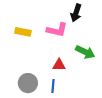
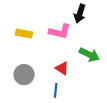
red triangle: (59, 65) -> (62, 68), turned 32
gray circle: (28, 83) -> (24, 75), moved

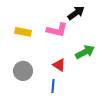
black arrow: (80, 14) -> (76, 13), turned -144
green arrow: (89, 55) -> (85, 52), turned -54

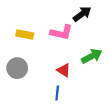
gray circle: (23, 71) -> (17, 68), moved

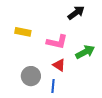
pink L-shape: (61, 32) -> (57, 42), moved
gray circle: (17, 68) -> (31, 76), moved

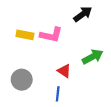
pink L-shape: (57, 42) -> (51, 35), moved
gray circle: (31, 76) -> (22, 80), moved

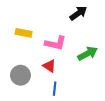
pink L-shape: (51, 35) -> (56, 43), moved
red triangle: (64, 71) -> (49, 66), moved

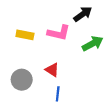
pink L-shape: (56, 43) -> (59, 33), moved
green arrow: (88, 54) -> (93, 44), moved

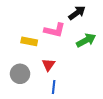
yellow rectangle: (25, 35) -> (29, 41), moved
red triangle: (52, 70) -> (48, 65), turned 32

